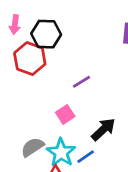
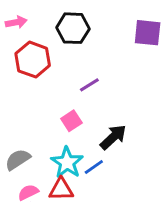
pink arrow: (15, 25) -> (16, 22), turned -108
black hexagon: (46, 34) -> (73, 28), moved
gray semicircle: (33, 147) -> (18, 160), moved

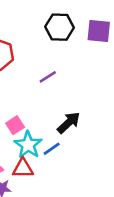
black hexagon: (73, 28) -> (60, 27), moved
pink square: (71, 121) -> (15, 125), moved

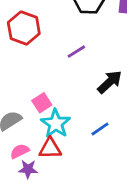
black arrow: (69, 123) -> (110, 82), moved
blue line: (52, 149) -> (100, 129), moved

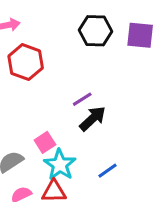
purple line: (76, 52) -> (82, 99), moved
black arrow: (110, 82) -> (93, 119), moved

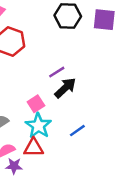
pink square: (45, 142) -> (36, 104), moved

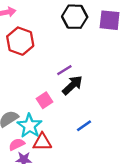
cyan star: (38, 126) -> (29, 126), moved

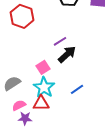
cyan star: (29, 126) -> (44, 87), moved

